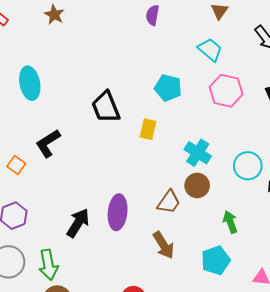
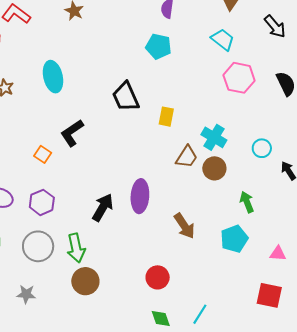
cyan pentagon: (168, 88) -> (159, 46), moved
cyan circle: (248, 166) -> (262, 148), size x0.7
brown trapezoid: (169, 202) -> (187, 157), moved

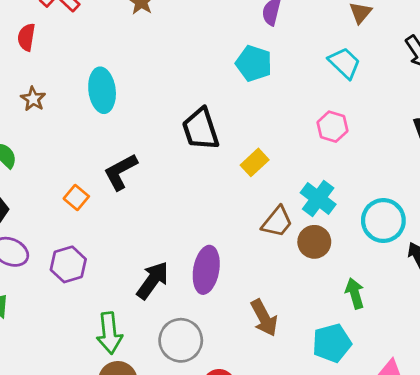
pink hexagon: (239, 78) -> (332, 127), moved, size x0.7
yellow rectangle: (166, 117) -> (255, 162), turned 30
cyan circle: (262, 148) -> (383, 221), size x1.6
gray circle: (38, 246) -> (181, 340), moved

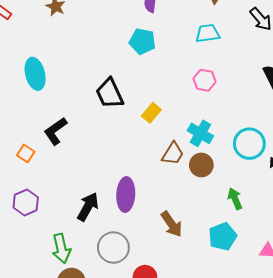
cyan trapezoid: (344, 63) -> (208, 33), turned -45

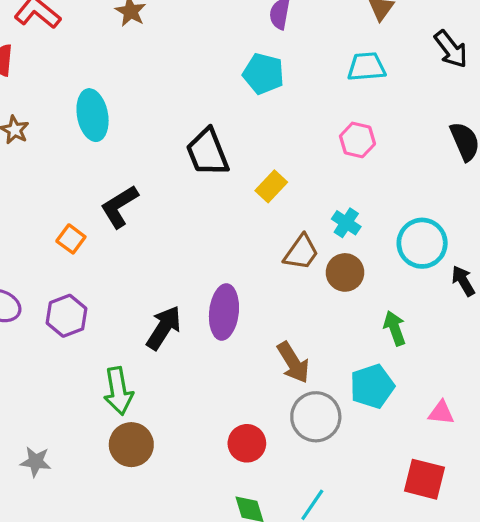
cyan cross: (200, 133) -> (346, 223), size x0.7
gray circle: (113, 248) -> (316, 417), moved

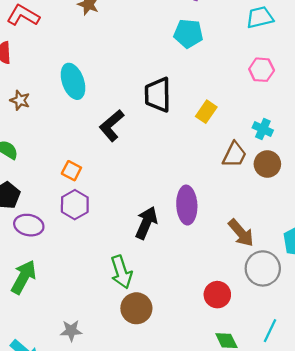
black trapezoid: (208, 152) -> (158, 95), turned 30
black L-shape: (119, 206) -> (112, 126), moved
purple hexagon: (67, 316) -> (75, 205), moved

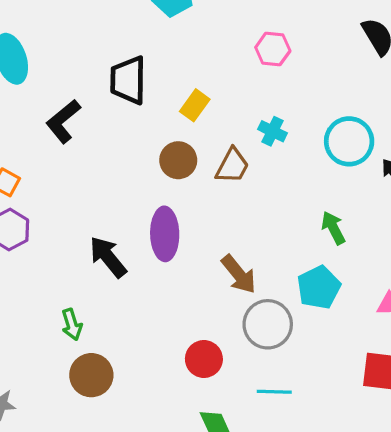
brown circle: (267, 164) -> (178, 160), moved
black arrow: (146, 223) -> (108, 257), turned -64
green arrow: (121, 272) -> (72, 324), size x0.7
cyan line: (270, 331) -> (274, 392), moved, turned 65

